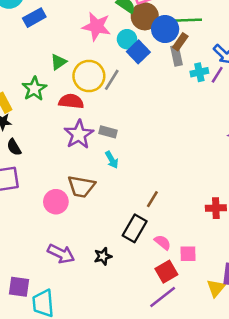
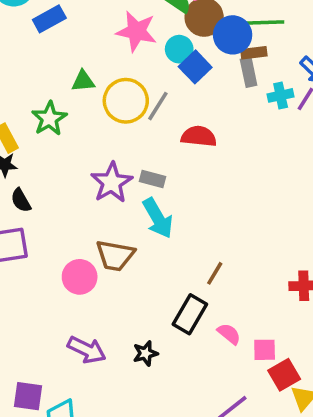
brown rectangle: (180, 42) -> (254, 53), turned 48
green triangle: (58, 62) -> (83, 81), turned 30
red semicircle: (71, 101) -> (199, 136), moved
cyan arrow: (112, 160) -> (158, 218), size x1.6
red square: (166, 272) -> (284, 375), moved

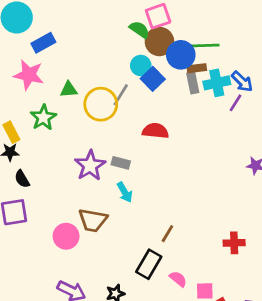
pink star: (136, 31) -> (29, 75), moved
cyan cross: (281, 95) -> (217, 83), moved, size x1.4
gray line: (158, 106) -> (121, 95), moved
cyan arrow: (158, 218) -> (125, 192), size x0.7

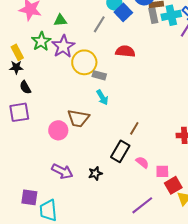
yellow circle: (101, 104) -> (84, 62), moved
purple star: (90, 166) -> (63, 46), moved

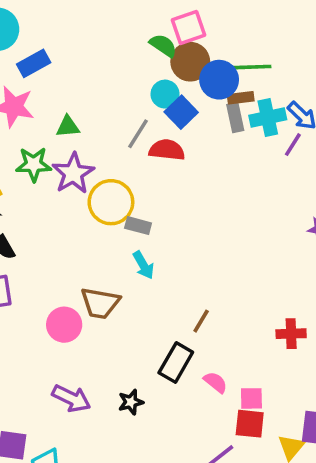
green star: (41, 41) -> (34, 164), turned 30
red semicircle: (125, 51) -> (167, 150), moved
red square: (173, 185) -> (250, 424), moved, turned 36

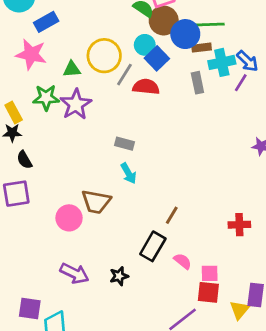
gray rectangle: (235, 118) -> (197, 83), moved
yellow circle: (111, 202) -> (104, 56), moved

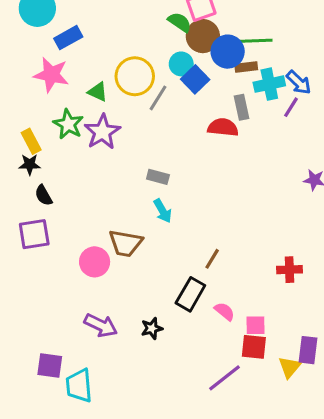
green triangle: (72, 69) -> (98, 92), turned 30
red semicircle: (146, 87) -> (223, 127), moved
green star: (46, 98) -> (68, 124), turned 30

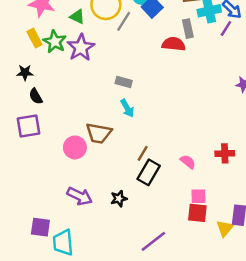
yellow rectangle: (31, 141) -> (34, 38), moved
brown line: (212, 259) -> (143, 153), moved
pink semicircle: (224, 311) -> (188, 162), moved
purple line: (224, 378) -> (153, 241), moved

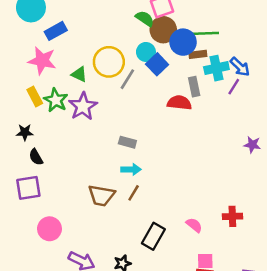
cyan arrow: (127, 108) -> (131, 169), turned -60
pink circle: (75, 147) -> (49, 229), moved
brown line: (143, 153) -> (134, 193), moved

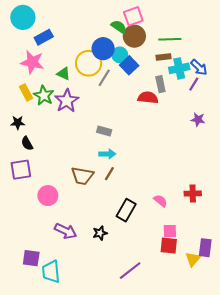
blue circle: (183, 42) -> (103, 49), moved
purple star: (252, 145) -> (198, 120), moved
pink circle: (49, 229) -> (48, 196), moved

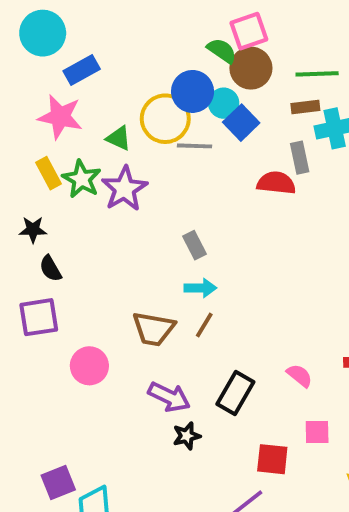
gray line: (104, 78) -> (194, 146), turned 60
gray rectangle: (104, 131) -> (194, 245), turned 48
purple arrow: (66, 231) -> (169, 397), moved
red square: (169, 246) -> (272, 459), moved
purple square: (31, 258) -> (58, 483), turned -30

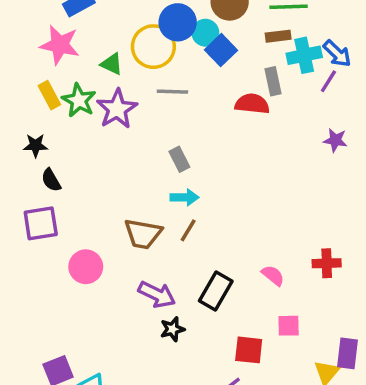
gray line: (194, 146) -> (172, 92), moved

